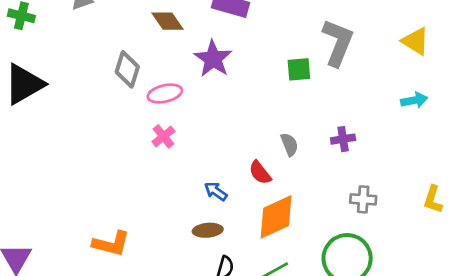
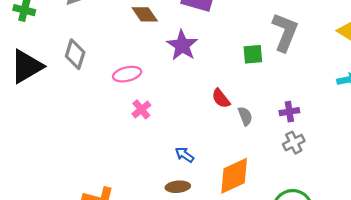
gray diamond: (127, 69) -> (75, 54), moved
pink ellipse: (165, 94) -> (127, 74), moved
red semicircle: (260, 173) -> (221, 98), moved
gray cross: (363, 199) -> (294, 143), moved, turned -30

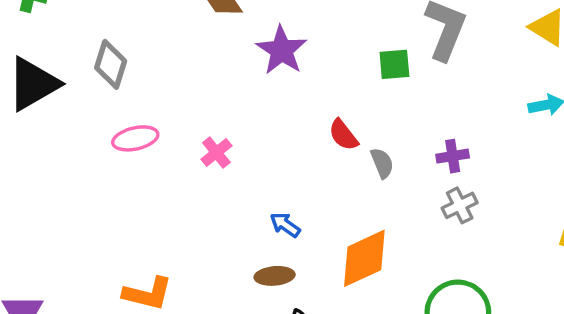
pink ellipse: (127, 74) -> (135, 138), moved

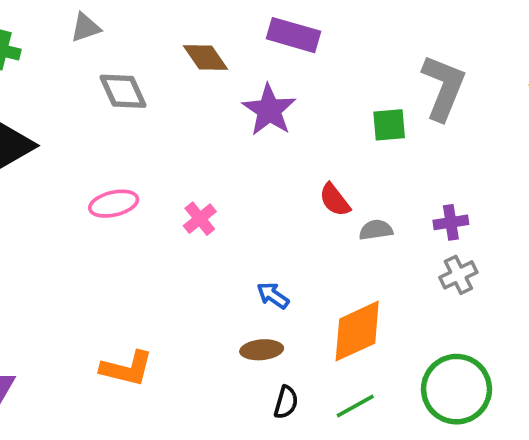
gray diamond: (111, 64) -> (123, 91), moved, turned -42
gray semicircle: (382, 163) -> (376, 230), turned -76

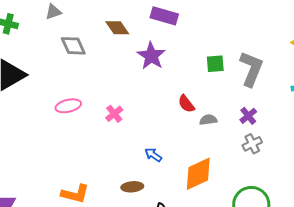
gray L-shape: (443, 87) -> (251, 69), moved
purple cross: (451, 222) -> (248, 116), turned -30
brown ellipse: (262, 350) -> (132, 187), moved

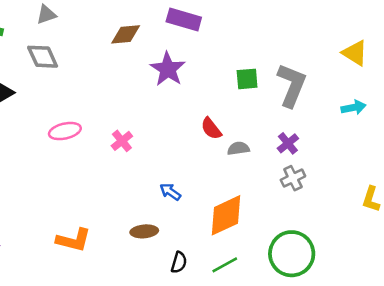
brown diamond: (117, 28) -> (126, 34), turned -60
gray diamond: (73, 46) -> (43, 57), moved

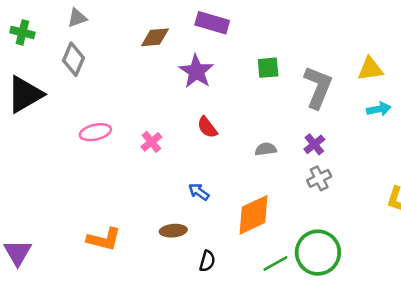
yellow triangle: (355, 53) -> (370, 69), moved, turned -40
gray diamond: (43, 57) -> (74, 59), turned 48
green square: (247, 79) -> (268, 68), moved
red semicircle: (211, 129) -> (207, 127), moved
green line: (225, 265) -> (275, 263), moved

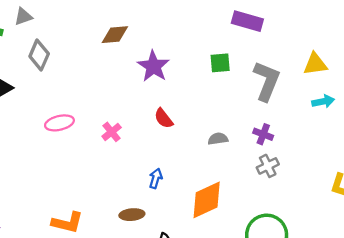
gray triangle: (77, 18) -> (23, 17), moved
purple rectangle: (212, 23) -> (247, 21), moved
purple cross: (314, 144) -> (263, 134), turned -30
blue arrow: (199, 192) -> (156, 178), turned 72

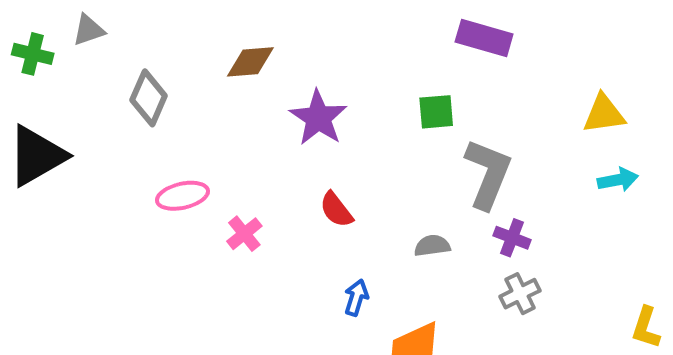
gray diamond: (39, 55) -> (149, 98), moved
gray L-shape: (267, 81) -> (488, 174), moved
pink ellipse: (59, 123) -> (182, 196), moved
blue arrow: (156, 178) -> (356, 298), moved

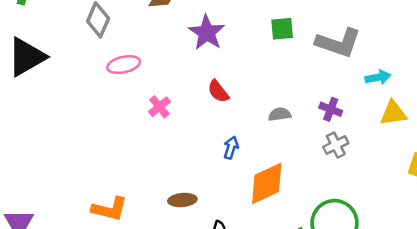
yellow triangle: (604, 114) -> (393, 113), moved
gray L-shape: (488, 174) -> (338, 43), moved, turned 87
cyan arrow: (618, 180) -> (378, 77), moved
pink ellipse: (182, 196) -> (124, 65), moved

